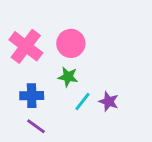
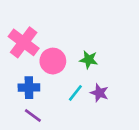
pink circle: (71, 43) -> (53, 61), moved
green star: (68, 77) -> (89, 60), moved

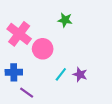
green star: (89, 60) -> (65, 20), moved
blue cross: (29, 88) -> (14, 72), moved

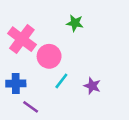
cyan line: (61, 74) -> (61, 81), moved

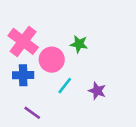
green star: (75, 23) -> (79, 44), moved
blue cross: (16, 83) -> (23, 75), moved

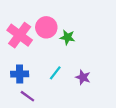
pink circle: (52, 60) -> (46, 27), moved
blue cross: (23, 75) -> (20, 74), moved

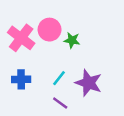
purple star: (83, 77) -> (89, 83), size x1.6
purple line: (27, 96) -> (60, 103), moved

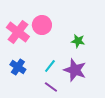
green star: (72, 40) -> (78, 41), moved
blue cross: (21, 79) -> (18, 67), turned 35

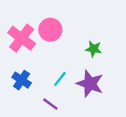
purple line: (51, 87) -> (50, 104), moved

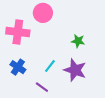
pink circle: (50, 30) -> (43, 13), moved
pink cross: (22, 38) -> (18, 32), turned -30

